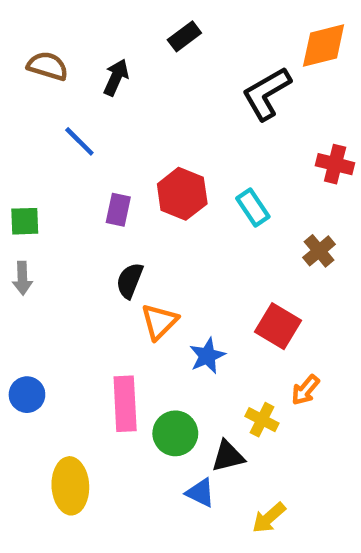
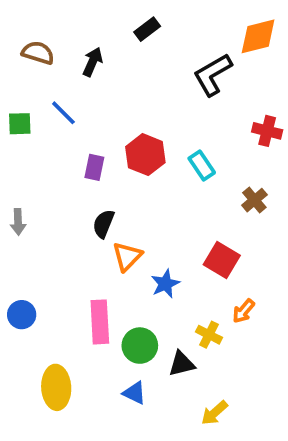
green square: (25, 221) -> (20, 124), moved
blue triangle: (200, 493) -> (134, 393), moved

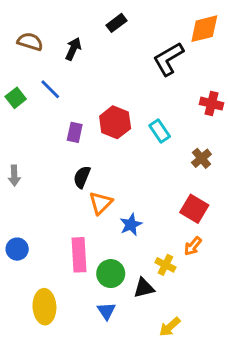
green square: (20, 124) -> (16, 98), turned -36
red square: (222, 260) -> (194, 209), moved
blue triangle: (134, 393) -> (106, 311), turned 30

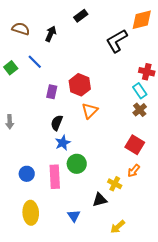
cyan rectangle: (160, 131) -> (140, 91), moved
orange triangle: (101, 203) -> (90, 111), moved
blue star: (131, 225) -> (63, 143), moved
blue circle: (17, 249) -> (27, 174), moved
green circle: (111, 274) -> (77, 164), moved

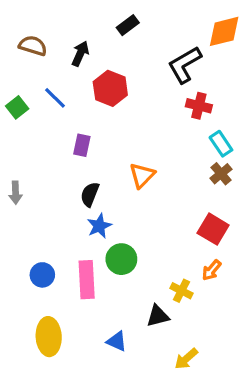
red cross: (147, 72) -> (199, 106), moved
red hexagon: (80, 85) -> (110, 88), moved
blue triangle: (74, 216) -> (117, 341), turned -32

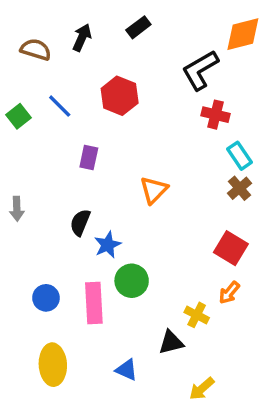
black arrow: (80, 54) -> (82, 38), moved
black semicircle: (90, 194) -> (80, 223), moved

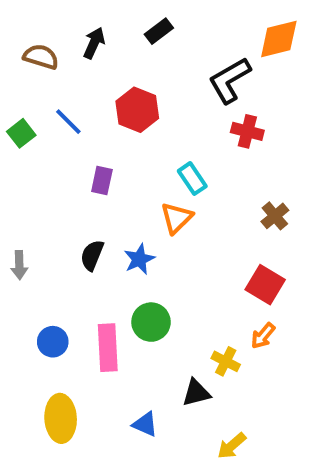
cyan rectangle: (239, 156) -> (192, 179), moved
gray arrow: (17, 209) -> (19, 265), moved
blue star: (108, 245) -> (139, 259), moved

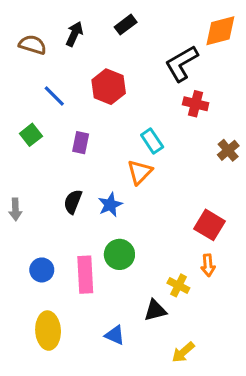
green square: (21, 133) -> (31, 135), moved
brown cross: (275, 216) -> (228, 150), moved
orange arrow: (263, 336) -> (208, 265), turned -45

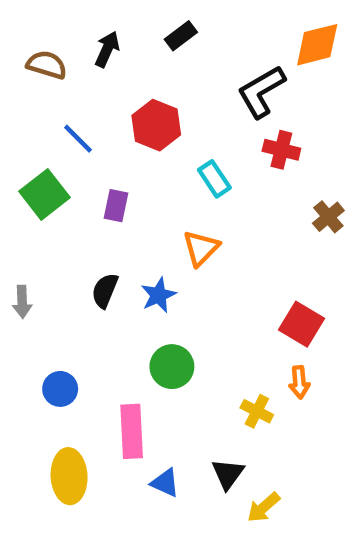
green square: (31, 135) -> (44, 194), size x1.5
cyan rectangle: (152, 141) -> (214, 179), moved
pink rectangle: (85, 275) -> (132, 431), moved
black triangle: (155, 310) -> (228, 474), moved, turned -40

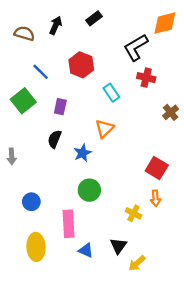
black semicircle: (105, 291) -> (55, 139), moved

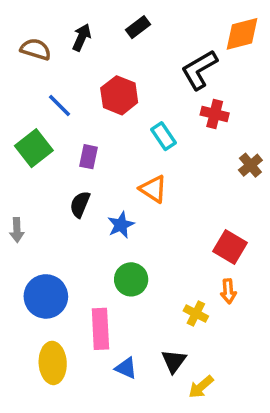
orange triangle: (104, 129) -> (153, 189), turned -42
blue circle: (31, 202) -> (46, 296), size x1.6

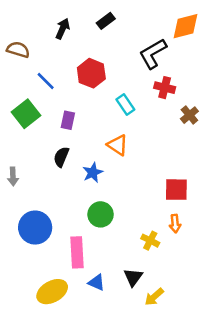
brown semicircle: (36, 49) -> (18, 50), moved
brown cross: (250, 165) -> (189, 115), moved
red square: (230, 247) -> (176, 190), turned -30
yellow ellipse: (53, 363) -> (52, 292), moved, turned 64

